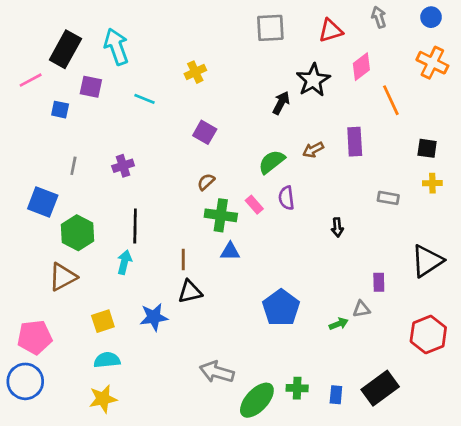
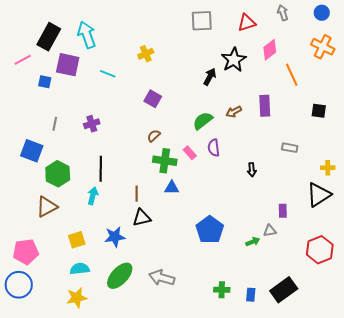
purple square: (91, 87) -> (68, 65), size x1.4
yellow cross: (432, 183) -> (328, 168), moved
green ellipse: (257, 400) -> (120, 276), moved

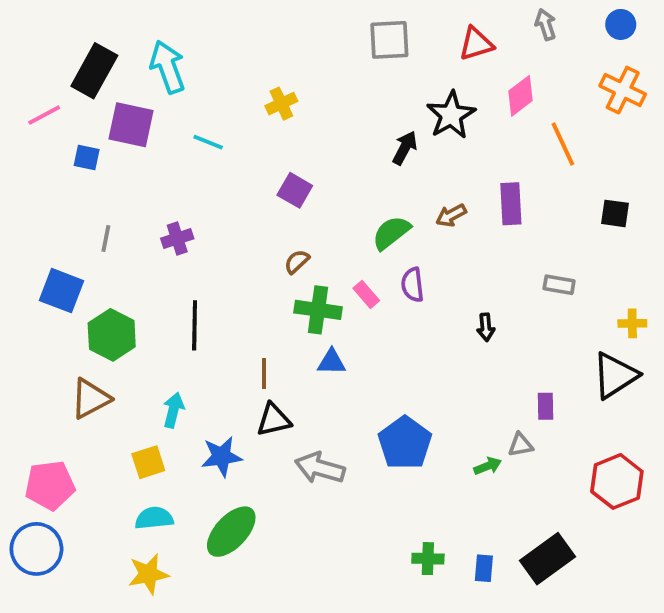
cyan arrow: (93, 196) -> (173, 410), moved
gray arrow: (162, 278) -> (320, 468), moved

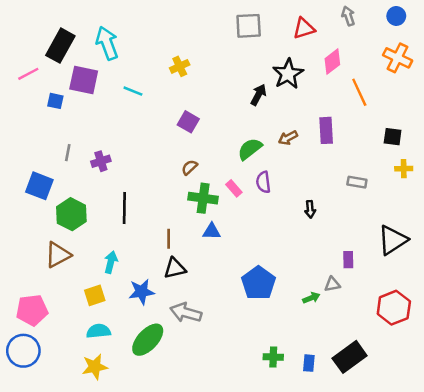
purple cross: (177, 239) -> (101, 161), moved
yellow cross: (632, 323) -> (404, 169), moved
gray arrow: (320, 468) -> (186, 313), moved

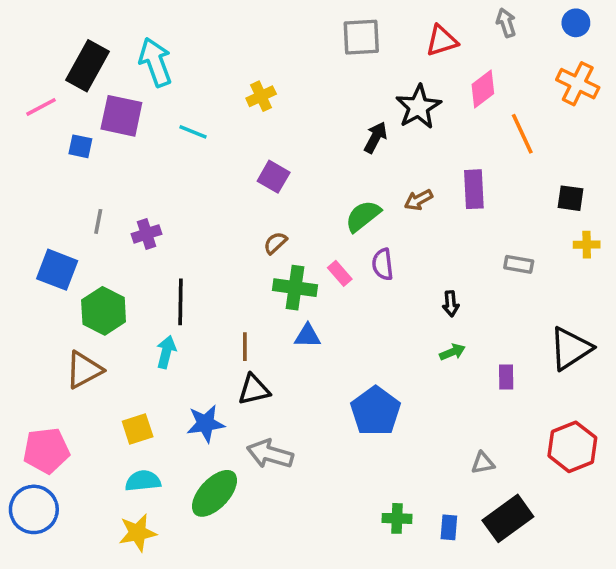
cyan arrow: (111, 262) -> (166, 352), moved
gray triangle: (332, 284) -> (483, 463), moved
green arrow: (311, 298) -> (452, 352), moved

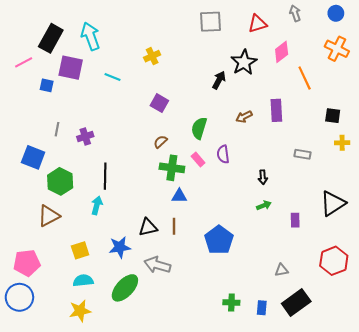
green semicircle: (363, 216) -> (199, 128), moved, turned -35
brown line: (245, 347) -> (174, 226), moved

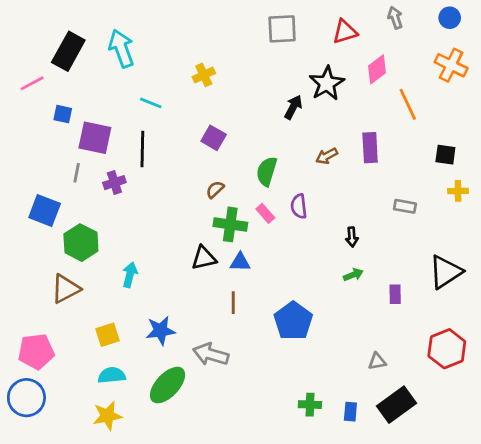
purple square: (71, 68) -> (95, 138), moved
black line: (105, 176) -> (142, 149), moved
black triangle: (148, 227) -> (204, 258), moved

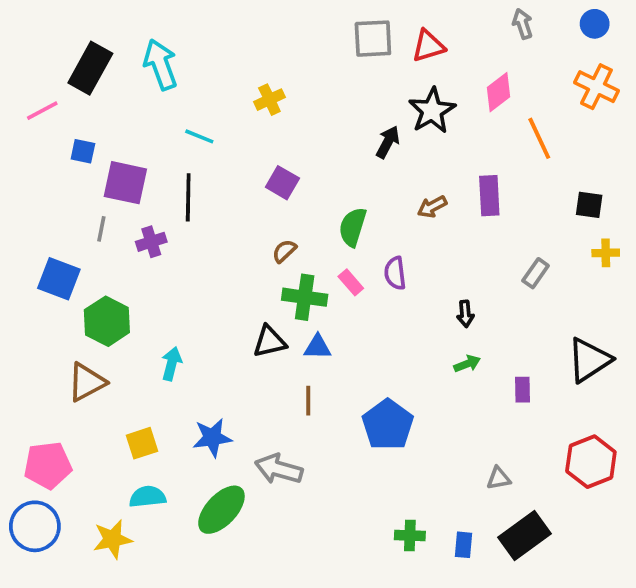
red triangle: (345, 32) -> (428, 46), moved
gray rectangle: (405, 206) -> (536, 273), turned -65
yellow star: (107, 416) -> (112, 539), moved

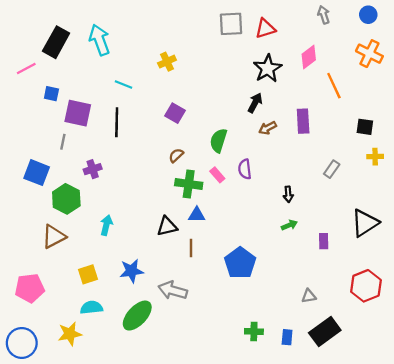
black arrow: (388, 142) -> (255, 103), moved
purple cross: (151, 242) -> (93, 169), moved
black triangle: (269, 342) -> (167, 226), moved
blue circle: (35, 526) -> (22, 343), moved

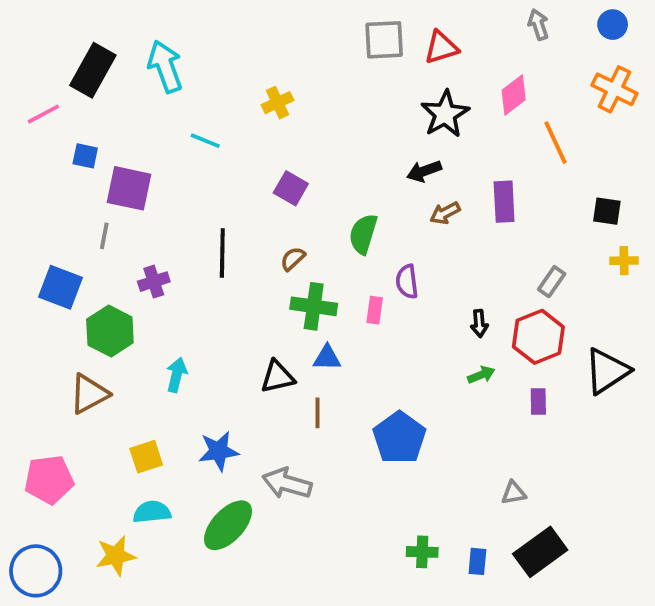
black arrow: (255, 103) -> (424, 171), turned -138
black line: (117, 122) -> (222, 253), moved
pink rectangle: (217, 175) -> (375, 310), moved, turned 49
red hexagon: (366, 286) -> (538, 337), moved

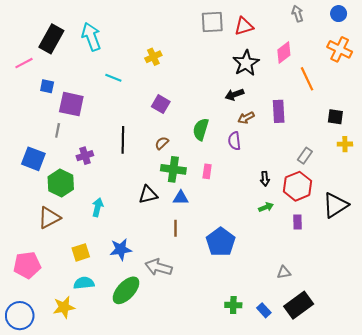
purple semicircle: (407, 282) -> (234, 141), moved
black triangle: (278, 377) -> (148, 195), moved
blue rectangle: (477, 561) -> (264, 310), turned -48

